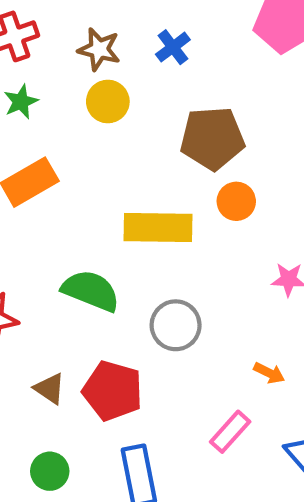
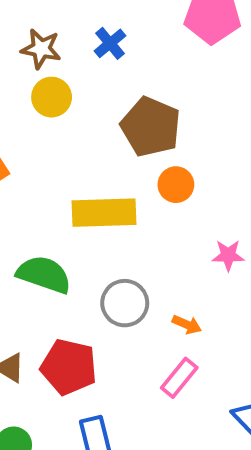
brown pentagon: (212, 138) -> (151, 127), turned 30
orange arrow: (269, 373) -> (187, 324), moved
pink rectangle: (230, 432) -> (179, 378), moved

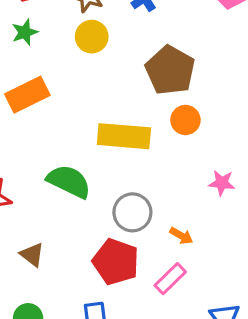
red pentagon: (69, 367) -> (116, 262), moved

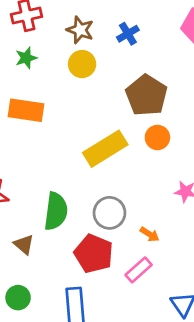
orange rectangle: (27, 95) -> (26, 110), turned 32
yellow rectangle: (124, 136) -> (105, 149), turned -39
green semicircle: (69, 181) -> (56, 211), moved, turned 69

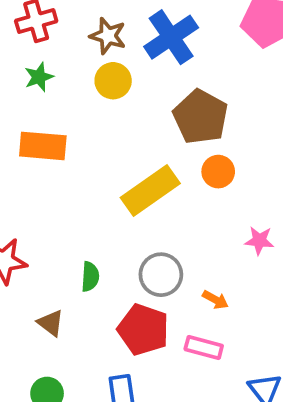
blue cross: (128, 34) -> (171, 37), size x1.8
green semicircle: (56, 211) -> (90, 277), size x0.6
pink rectangle: (139, 270) -> (204, 347), turned 60

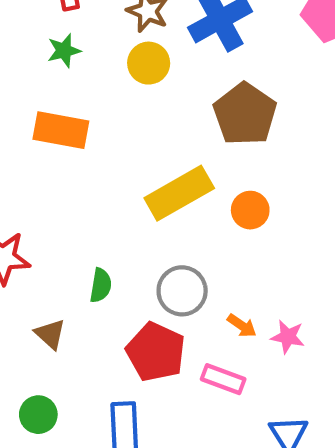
orange circle: (218, 172) -> (250, 210), moved
pink star: (259, 241) -> (288, 337), moved

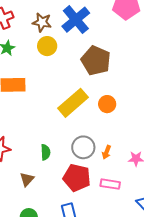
orange arrow: (242, 326) -> (107, 152), moved, turned 88
brown triangle: (50, 334) -> (27, 179), turned 42

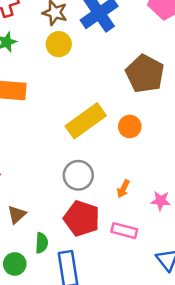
brown pentagon: (96, 61) -> (145, 74), moved
gray circle: (83, 147) -> (78, 175), moved
green semicircle: (45, 152) -> (42, 243), moved

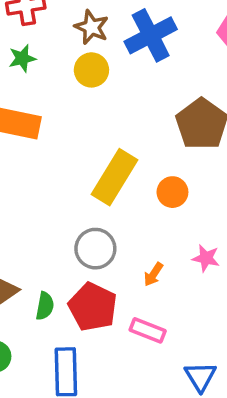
yellow rectangle: (86, 121) -> (114, 177), turned -30
pink star: (161, 201) -> (206, 258), moved
green semicircle: (42, 243) -> (45, 306), moved

